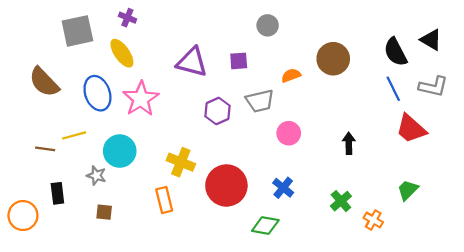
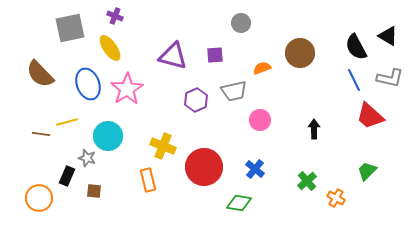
black rectangle: (57, 193) -> (67, 176), moved, turned 30
orange circle: (23, 216) -> (39, 198), moved

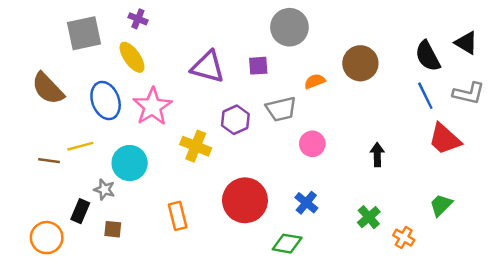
gray circle: (241, 23) -> (289, 27), size x1.6
yellow cross: (163, 146) -> (196, 146), moved

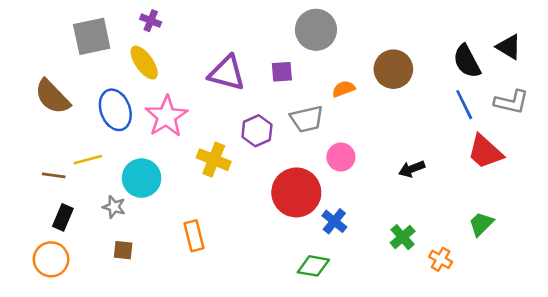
black arrow: (377, 155) -> (412, 169), turned -110
red circle: (245, 200) -> (296, 192), moved
black rectangle: (80, 211) -> (63, 217), moved

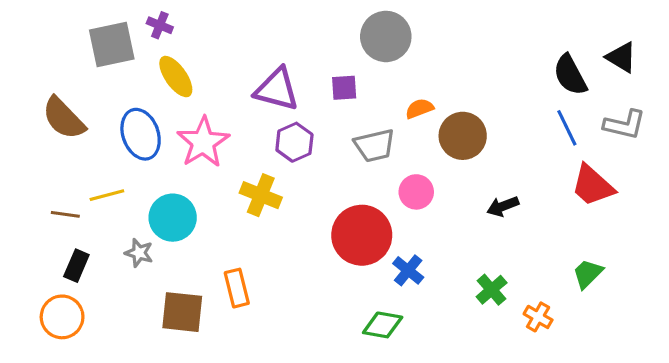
purple cross: (151, 21) -> (160, 25), moved
brown circle: (393, 69) -> (463, 136), moved
purple hexagon: (257, 131) -> (294, 142), moved
brown square: (123, 250) -> (182, 312), moved, size x1.8

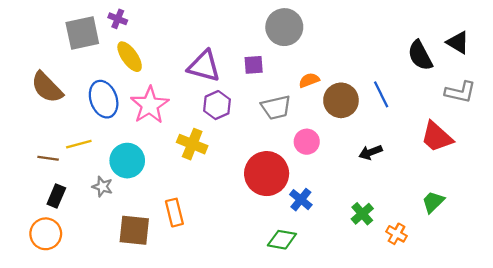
blue line: (567, 128) -> (381, 94), moved

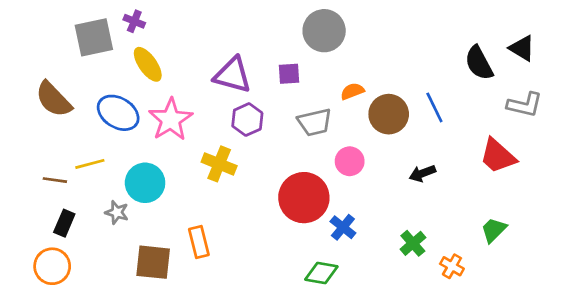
blue ellipse: (104, 99) -> (118, 113), turned -39

